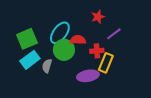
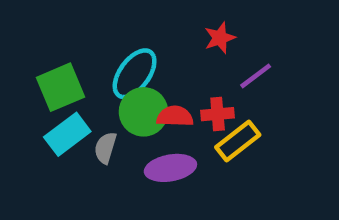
red semicircle: (78, 40) -> (175, 116), moved
yellow rectangle: (106, 63) -> (238, 141), turned 30
purple ellipse: (88, 76) -> (170, 168), moved

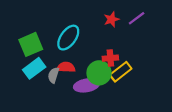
purple line: (256, 76) -> (137, 18), moved
green circle: (144, 112) -> (99, 73), moved
red semicircle: (175, 116) -> (66, 67), moved

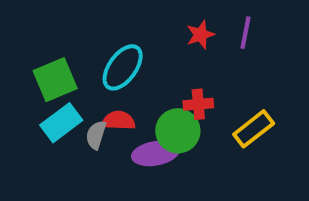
purple line: (137, 18) -> (245, 33), turned -42
yellow rectangle: (121, 72) -> (254, 129), moved

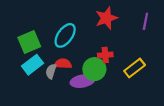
purple line: (245, 33) -> (145, 21), moved
red star: (200, 35) -> (106, 18), size x1.5

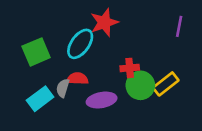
red star: (106, 18) -> (104, 22), moved
cyan rectangle: (33, 65) -> (40, 99), moved
green circle: (94, 69) -> (140, 85), moved

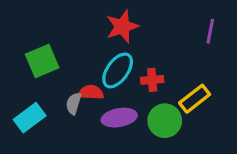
cyan ellipse: (80, 44) -> (118, 70), moved
green circle: (140, 85) -> (165, 121), moved
cyan rectangle: (40, 99) -> (30, 118), moved

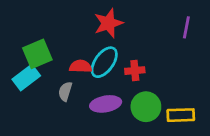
red semicircle: (91, 92) -> (81, 66), moved
yellow rectangle: (195, 99) -> (181, 115), moved, turned 36
cyan rectangle: (30, 118) -> (26, 77), moved

